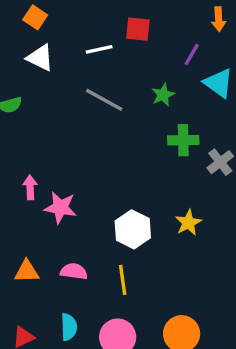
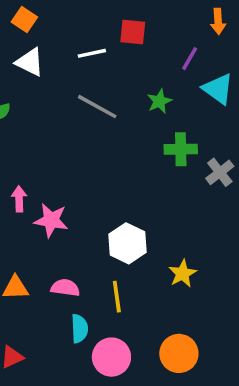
yellow star: (188, 223) -> (183, 274), moved
cyan semicircle: (69, 327) -> (79, 329), moved

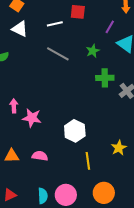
yellow star: (183, 274) -> (119, 148), moved
yellow line: (117, 297) -> (88, 161), moved
cyan semicircle: (79, 329) -> (43, 196), moved

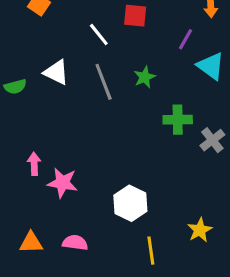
white line: (55, 24) -> (99, 35), turned 63
white triangle: (20, 29) -> (56, 72), moved
green star: (93, 51) -> (145, 77), moved
gray line: (58, 54) -> (104, 82), turned 40

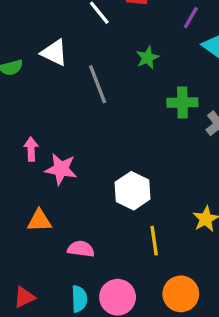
gray line: (104, 82) -> (98, 84), moved
orange triangle: (31, 243) -> (39, 221), moved
pink semicircle: (75, 243) -> (81, 249), moved

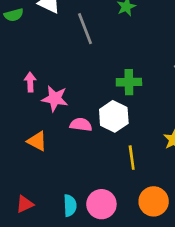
green cross: (182, 103) -> (129, 82), moved
orange triangle: (39, 221) -> (37, 141), turned 30
pink semicircle: (81, 249) -> (81, 125), moved

